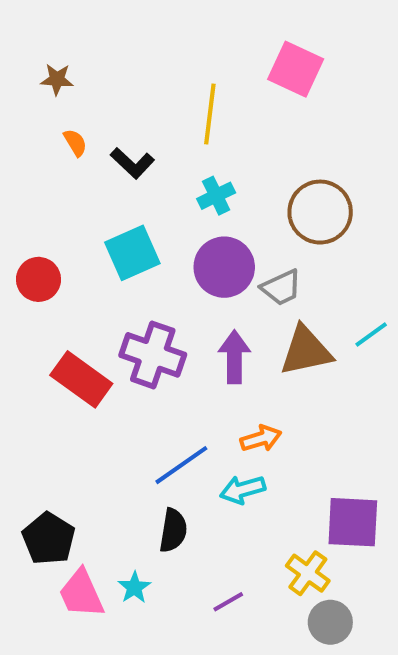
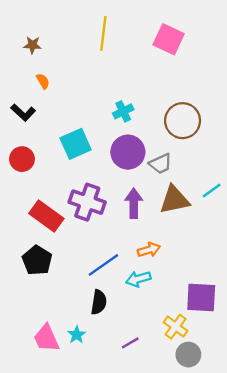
yellow line: (210, 114) -> (103, 33), moved
black L-shape: (132, 163) -> (23, 113), moved
black pentagon: (49, 539) -> (37, 260), moved

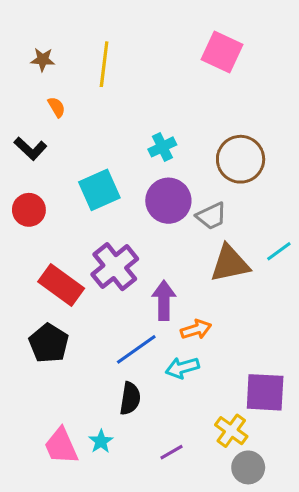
yellow line: (103, 33) -> (104, 64), moved
purple cross: (87, 202) -> (115, 267), turned 32
purple arrow: (134, 203) -> (164, 300), moved

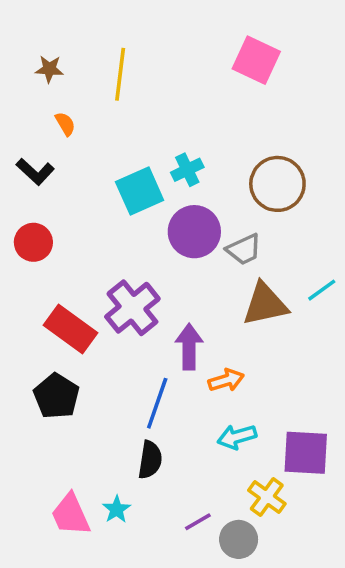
cyan square: (99, 190) -> (140, 191), moved
blue line: (136, 349) -> (157, 403), turned -36
cyan arrow: (182, 368) -> (237, 437), moved
gray circle: (248, 467) -> (239, 539), moved

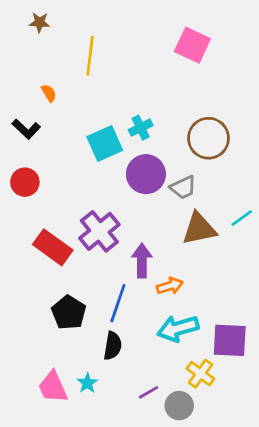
brown star: (49, 69) -> (40, 23), moved
black pentagon: (56, 396) -> (69, 312), moved
cyan arrow: (237, 437) -> (178, 328), size x1.4

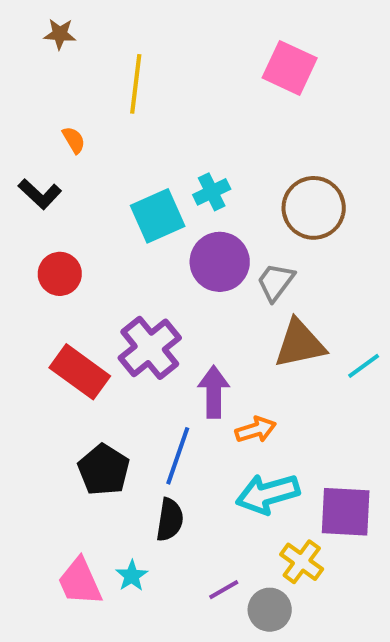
red circle: (25, 182) -> (60, 274), moved
gray trapezoid: (183, 187) -> (276, 282), turned 152
cyan line: (242, 218) -> (364, 366), moved

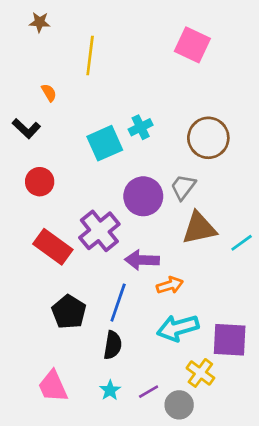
purple circle: (220, 262) -> (143, 196), moved
purple arrow: (214, 392) -> (142, 260), turned -88
cyan star: (132, 576) -> (110, 390), moved

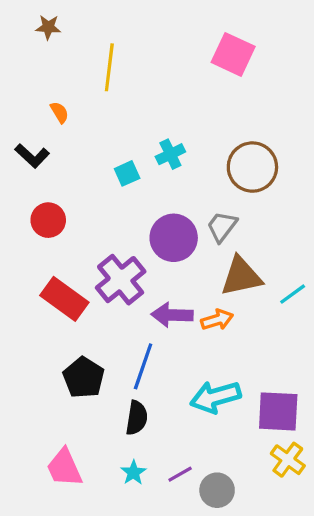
cyan square: (105, 143) -> (127, 173), size x0.6
orange arrow: (170, 285) -> (217, 320), moved
yellow cross: (200, 373) -> (288, 460), moved

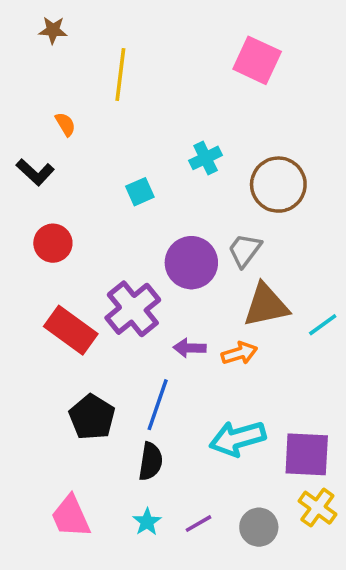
cyan cross: (170, 154) -> (206, 158), moved
purple arrow: (172, 315) -> (190, 348), size x0.7
gray circle: (217, 490) -> (259, 527), moved

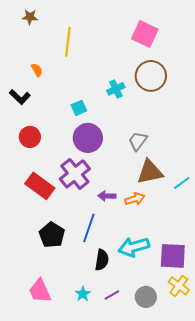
brown circle: (278, 185) -> (151, 76), moved
purple circle: (191, 263) -> (88, 138), moved
black semicircle: (151, 461) -> (102, 260), moved

